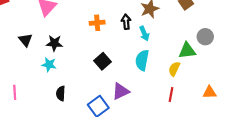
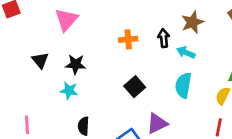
cyan arrow: (144, 33) -> (186, 52), turned 136

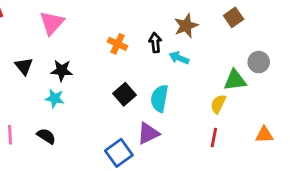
orange cross: (128, 39) -> (118, 44), turned 30
cyan semicircle: (183, 85) -> (159, 98), moved
black semicircle: (83, 126) -> (46, 136), moved, turned 120

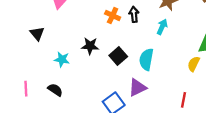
black arrow: (155, 42) -> (134, 14), moved
cyan arrow: (179, 58) -> (162, 27), turned 91
black star: (62, 70) -> (90, 46), moved
red line: (214, 138) -> (183, 100), moved

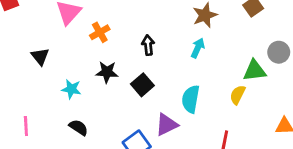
black arrow: (134, 14) -> (148, 45), moved
orange cross: (113, 15) -> (100, 32), moved, turned 35
cyan semicircle: (146, 59) -> (191, 99), moved
black semicircle: (55, 90) -> (78, 127), moved

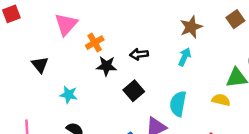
black arrow: (148, 45) -> (139, 54), turned -90
black star: (107, 72) -> (106, 66), moved
yellow semicircle: (238, 95) -> (221, 100), turned 78

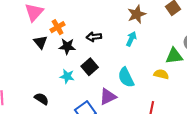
black triangle: (40, 65) -> (40, 42), moved
cyan star: (69, 95) -> (67, 76), moved
cyan semicircle: (178, 104) -> (126, 77), turned -36

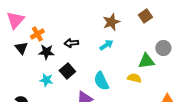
cyan arrow: (131, 39) -> (106, 45), turned 32

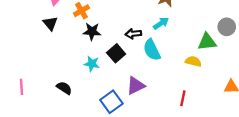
black arrow: (71, 43) -> (133, 34), moved
black triangle: (21, 48) -> (50, 23), moved
cyan semicircle: (101, 81) -> (152, 50), moved

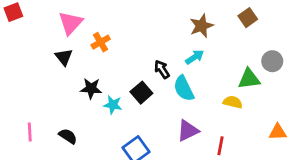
black star: (92, 31) -> (91, 88), moved
black arrow: (133, 34) -> (162, 69), turned 63
purple triangle: (136, 86) -> (188, 131), moved
black semicircle: (64, 88) -> (68, 136), moved

